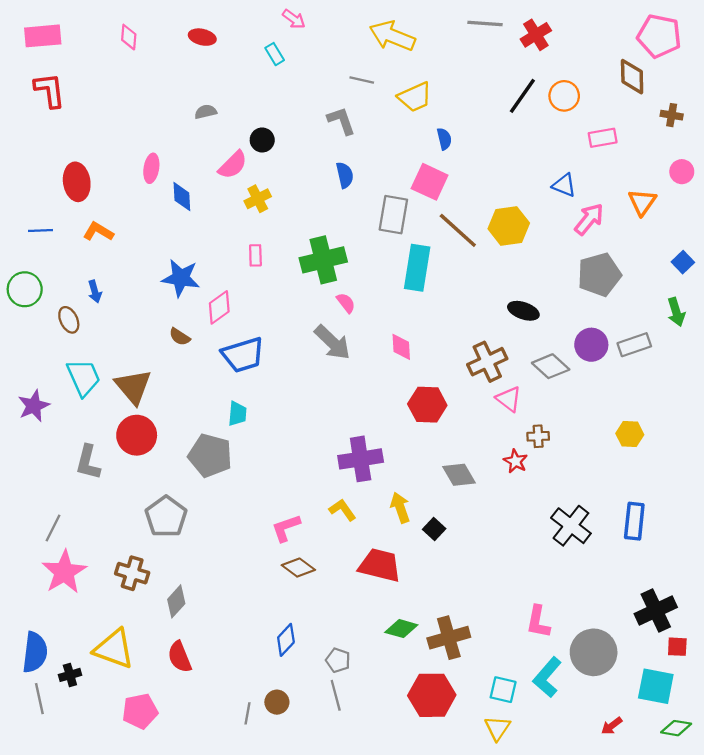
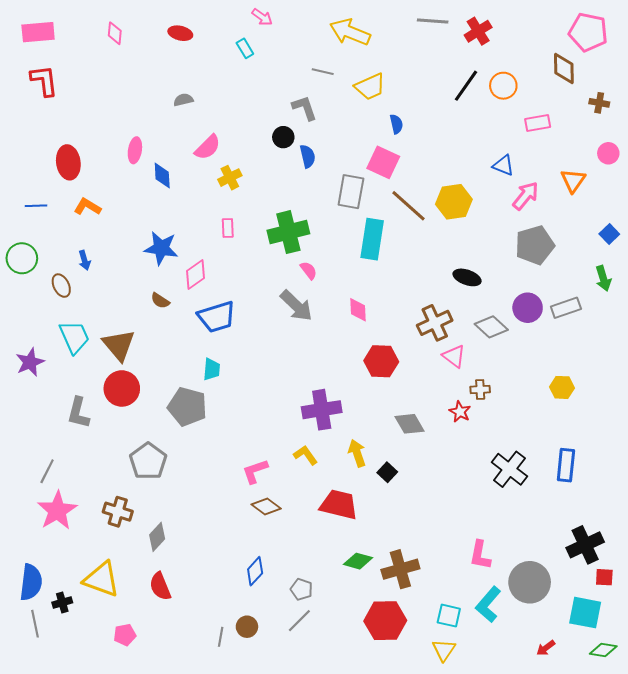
black circle: (262, 140) -> (283, 137), moved
gray line: (336, 695) -> (299, 621), turned 60
pink pentagon: (140, 711) -> (125, 635), size x0.7

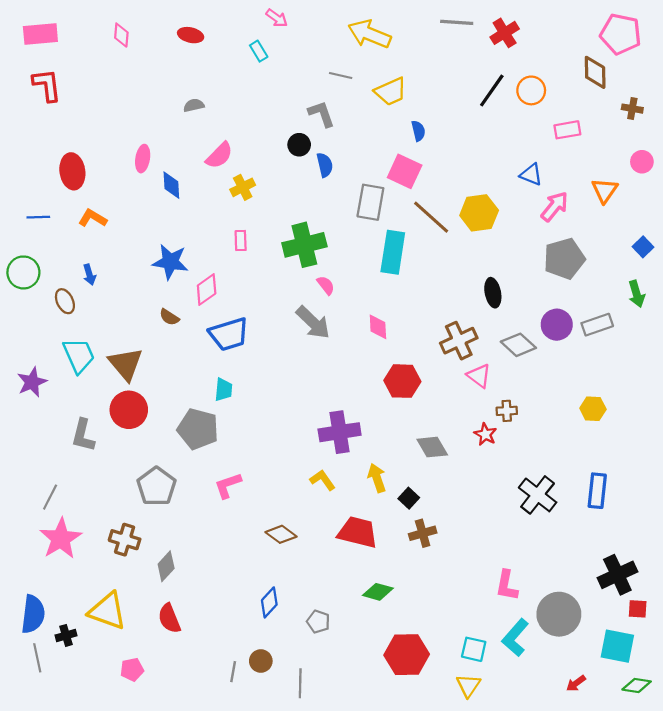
black ellipse: (467, 277) -> (493, 293), turned 60
pink L-shape: (255, 471) -> (228, 485), moved
brown cross: (400, 569) -> (423, 533), moved, size x0.7
gray line: (299, 621) -> (300, 683), moved, turned -44

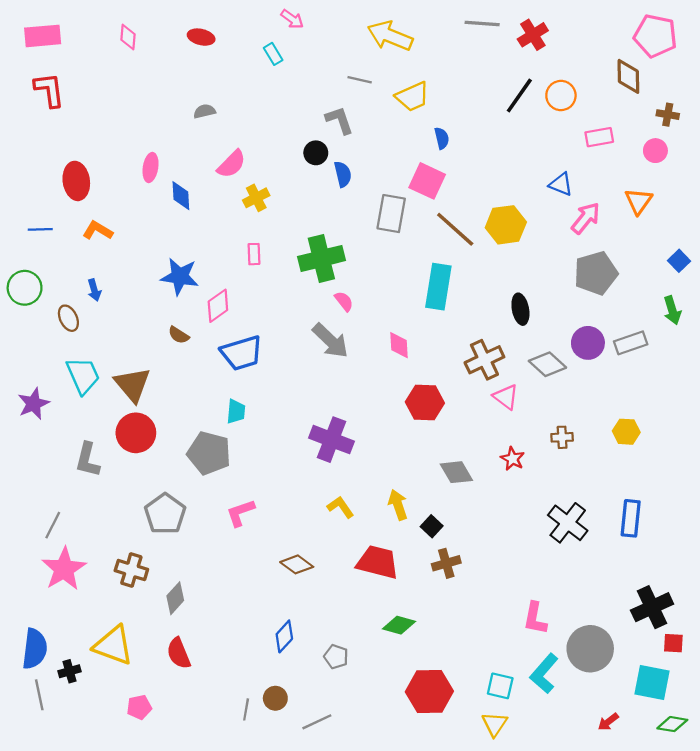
pink circle: (642, 162) -> (655, 151), moved
cyan rectangle: (393, 252) -> (438, 287), moved
brown cross: (507, 411) -> (562, 437), moved
purple cross: (340, 432) -> (332, 440), moved, turned 30
gray line: (300, 683) -> (317, 722), turned 64

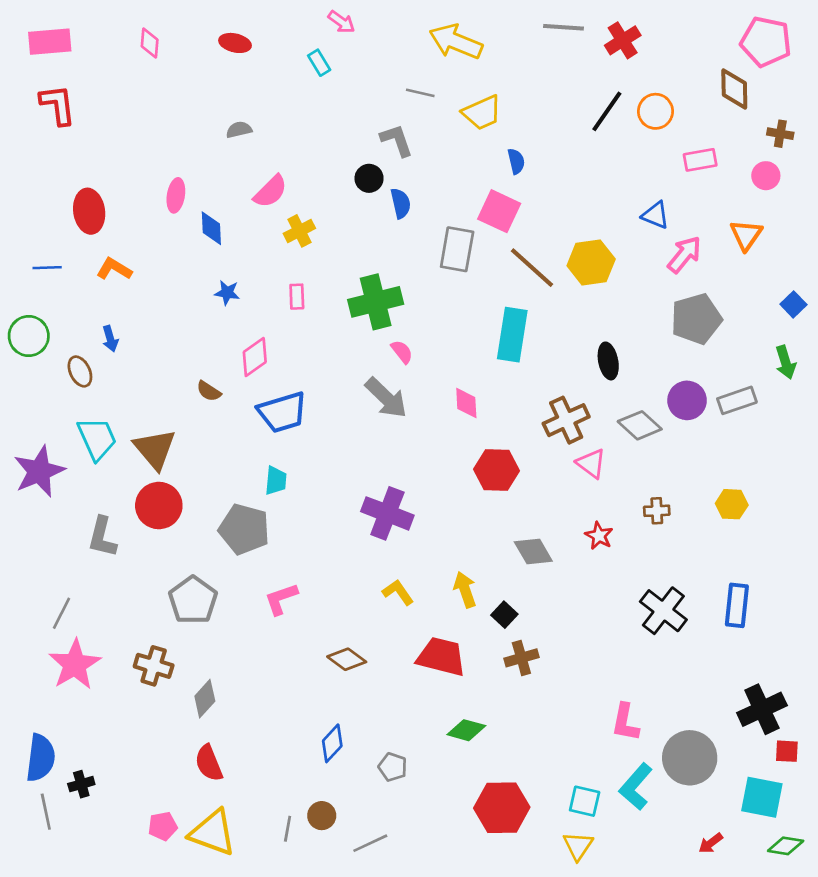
blue star: (180, 277) -> (227, 293), moved, size x0.6
purple star: (34, 404) -> (39, 471), size x1.4
yellow triangle: (113, 645) -> (213, 833), moved

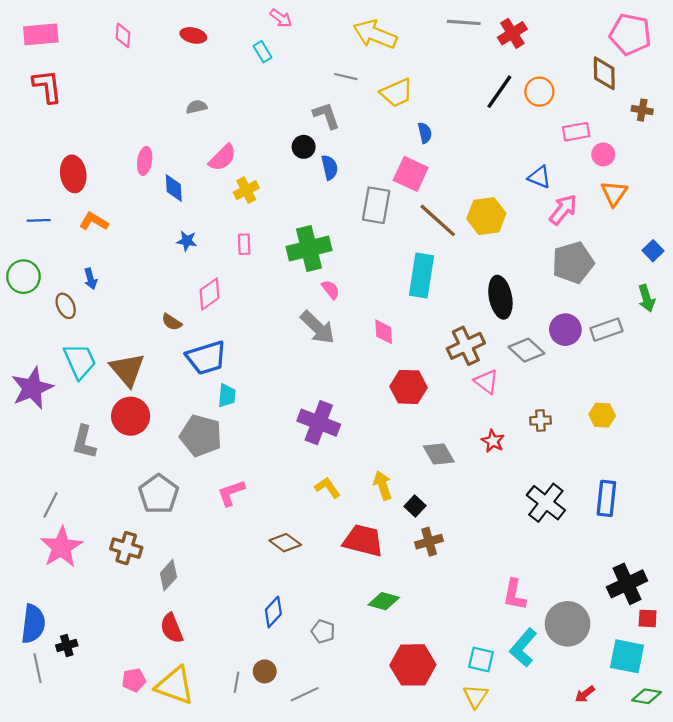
pink circle: (766, 176) -> (603, 154), moved
black ellipse: (608, 361) -> (500, 297), size x1.4
blue trapezoid: (282, 412) -> (206, 358), moved

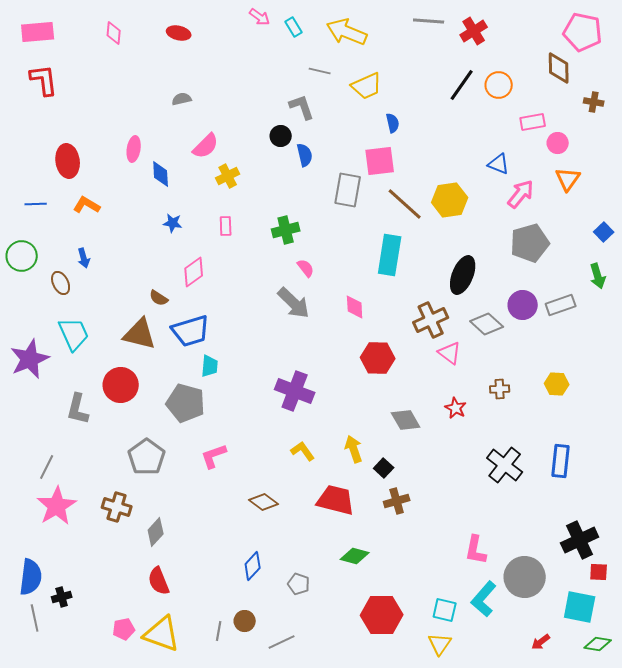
cyan rectangle: (263, 52) -> (294, 27), moved
pink square: (411, 174) -> (380, 161), turned -32
green cross: (309, 249) -> (286, 230), size x0.7
black ellipse: (500, 297) -> (463, 275), turned 33
brown triangle: (127, 370) -> (140, 334), moved, turned -36

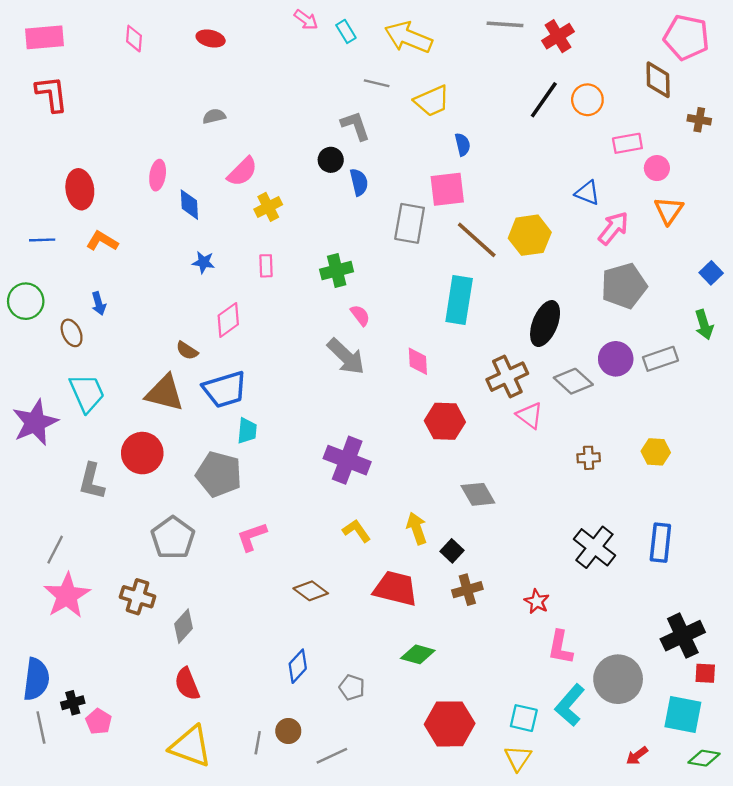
red star: (456, 408) -> (537, 601), moved
pink pentagon: (124, 629) -> (99, 722), moved, turned -30

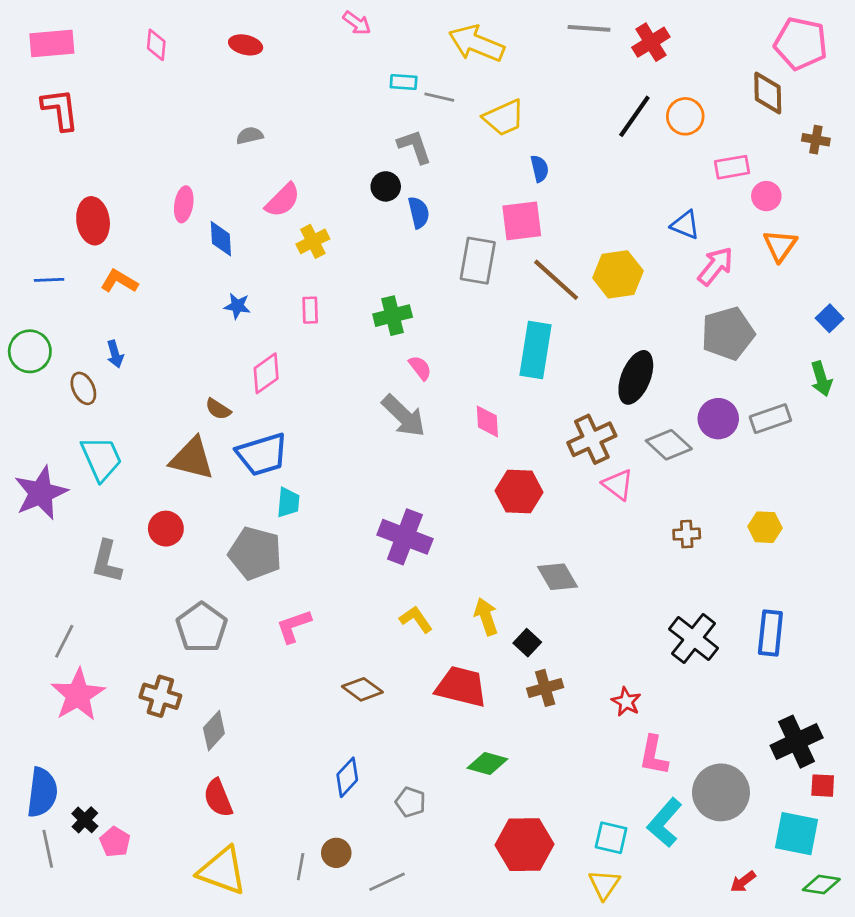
cyan rectangle: (346, 31) -> (404, 82), moved, turned -55
red circle: (142, 453) -> (166, 529), size x0.7
black cross: (73, 703) -> (85, 820), turned -30

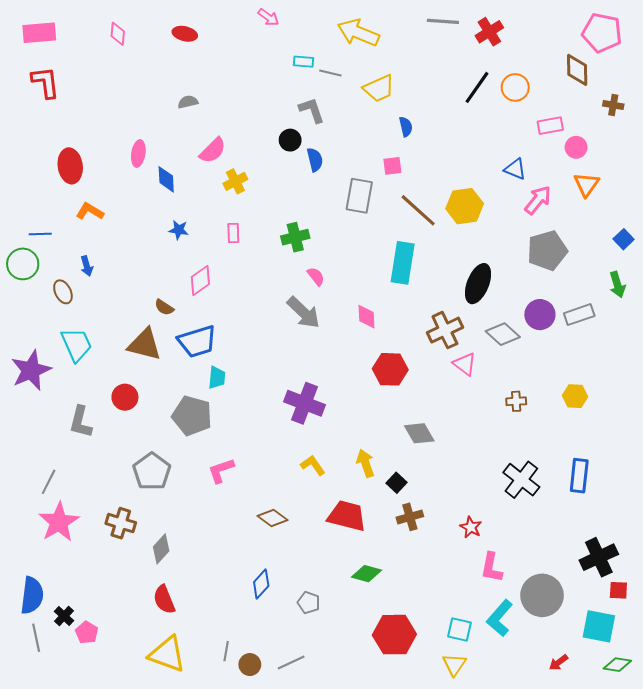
pink square: (522, 221) -> (392, 166), size x0.6
blue line: (49, 280) -> (40, 234), moved
brown circle: (336, 853) -> (250, 665), moved

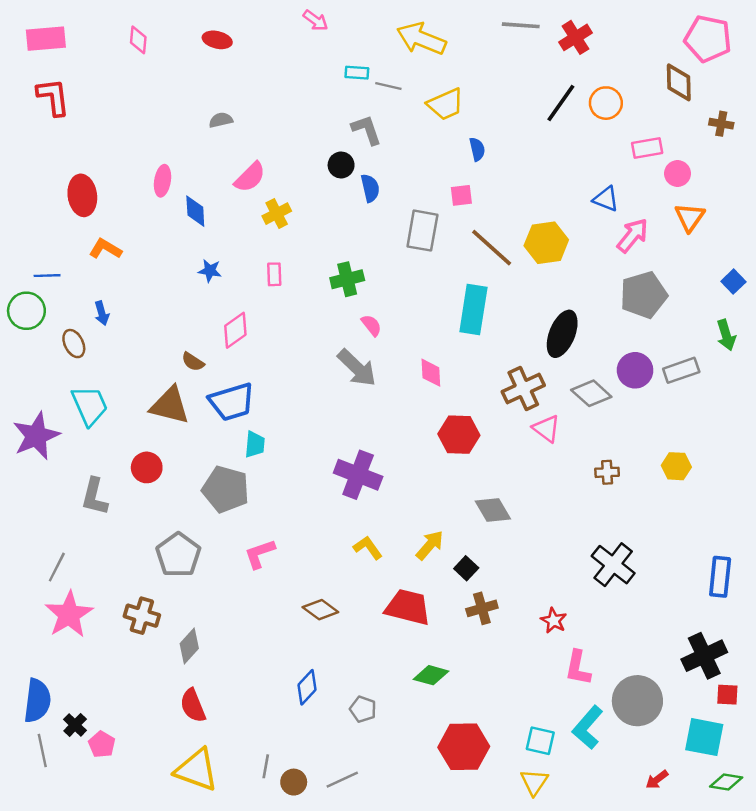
yellow arrow: (365, 463) -> (430, 545), turned 60
blue rectangle: (579, 476) -> (720, 577), moved

